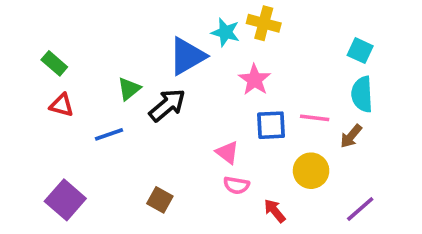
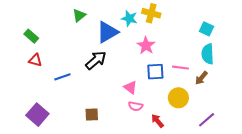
green triangle: (129, 89) -> (79, 15), moved
brown square: (160, 200) -> (92, 115), turned -32

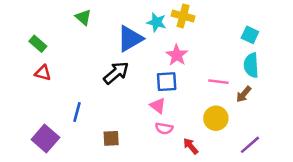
green triangle: (79, 15) -> (83, 17), moved, turned -40
blue square: (155, 72) -> (167, 82), moved
blue line: (62, 77) -> (77, 112), moved, turned -56

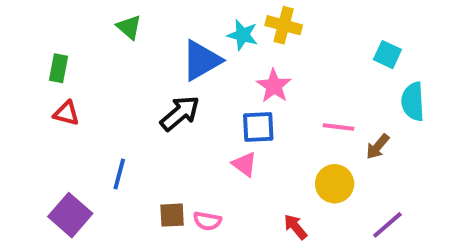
green rectangle: (38, 44) -> (59, 68), turned 60
cyan semicircle: (251, 65) -> (413, 102), moved
pink semicircle: (164, 128) -> (207, 221), moved

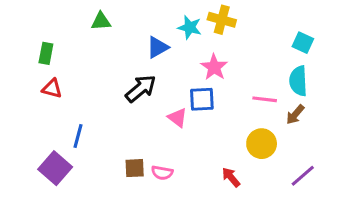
green triangle: (129, 27) -> (101, 21), turned -45
blue triangle: (201, 60) -> (158, 47), size x0.7
cyan semicircle: (413, 102) -> (298, 81), moved
pink triangle: (245, 164) -> (177, 118), moved
blue line: (119, 174) -> (78, 136), moved

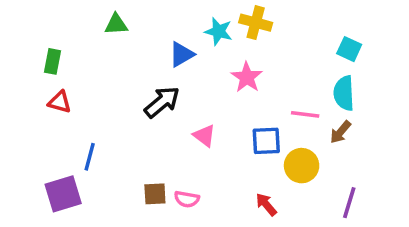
blue square: (202, 99) -> (266, 141), moved
purple square: (55, 168) -> (63, 194), turned 32
purple line: (303, 176) -> (349, 203), turned -32

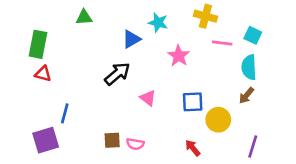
yellow cross: (256, 23) -> (205, 16), moved
green rectangle: (53, 61) -> (38, 44), size x1.5
pink line: (305, 114) -> (222, 43), moved

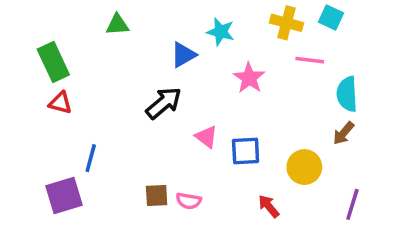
cyan square: (253, 35) -> (331, 17), moved
green rectangle: (38, 44) -> (53, 62), turned -36
blue square: (193, 102) -> (246, 151), moved

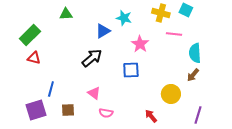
green rectangle: (53, 62) -> (30, 35), turned 70
pink triangle: (206, 137) -> (94, 93), moved
blue square: (246, 151) -> (131, 70), moved
brown square: (157, 195) -> (68, 110), moved

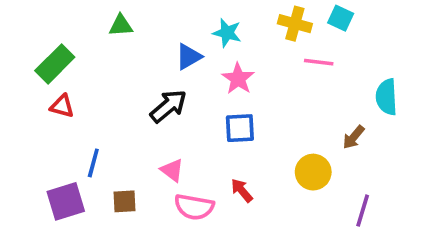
pink star: (140, 44) -> (238, 79), moved
cyan semicircle: (195, 53) -> (386, 97), moved
pink semicircle: (106, 113) -> (194, 207), size x1.5
red arrow: (151, 116) -> (242, 190), moved

